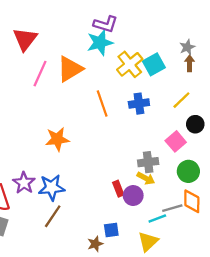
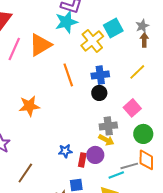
cyan square: (154, 64) -> (113, 28), moved
black circle: (195, 124) -> (99, 93), moved
blue star: (52, 187) -> (65, 151), moved, size x0.6
red rectangle: (118, 189) -> (82, 160), moved, turned 32

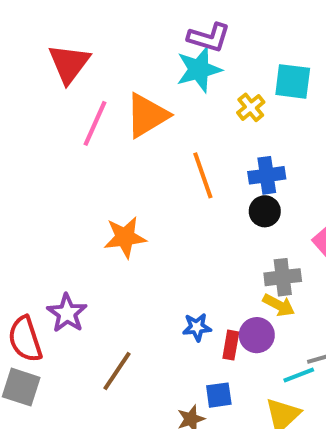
cyan square: (113, 28) -> (293, 81), turned 36
yellow cross: (92, 41) -> (251, 107), size x0.6

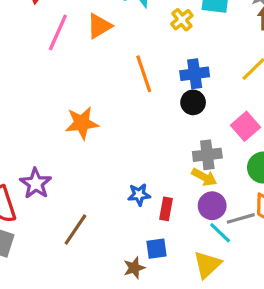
orange triangle: (147, 115) -> (99, 26), size x0.7
purple circle: (257, 335) -> (212, 206), moved
cyan line: (299, 375) -> (220, 233), turned 65

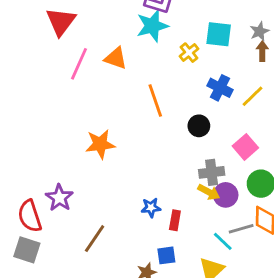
orange triangle: (99, 26) -> (116, 58), turned 50
blue cross: (195, 74) -> (220, 88), moved, turned 35
purple circle: (212, 206) -> (226, 195), moved

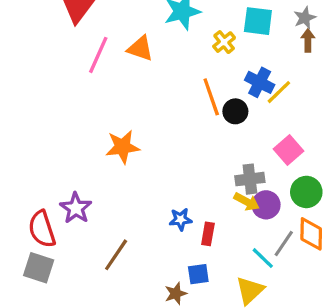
yellow line: (252, 96) -> (279, 92), moved
orange line: (155, 100) -> (211, 97), moved
black circle: (199, 126) -> (235, 111), moved
gray line: (241, 229) -> (284, 244), turned -40

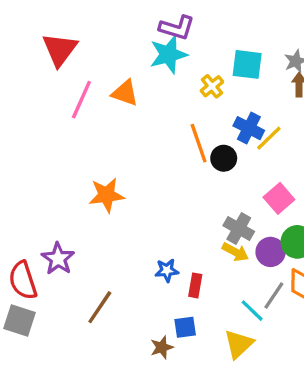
gray cross: (250, 179) -> (239, 229), turned 36
purple circle: (266, 205) -> (271, 252), moved

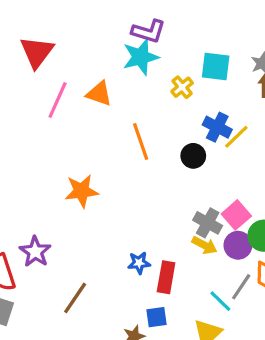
orange line: (199, 143) -> (141, 141), moved
pink square: (279, 198) -> (236, 215), moved
red rectangle: (195, 285) -> (166, 277), size x1.4

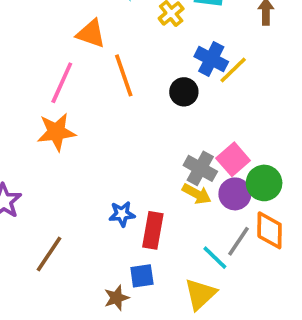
orange triangle: (99, 94) -> (91, 34), moved
pink line: (58, 100) -> (62, 83), moved

